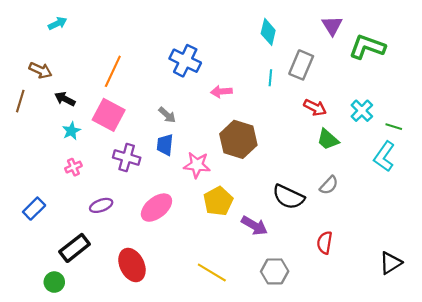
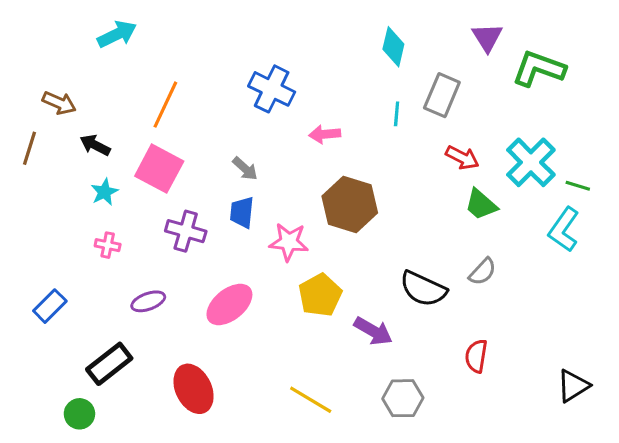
cyan arrow: (57, 23) -> (117, 34), moved, size x1.4
cyan cross: (362, 111) -> (531, 162), size x1.5
pink cross: (73, 167) -> (108, 245), turned 35

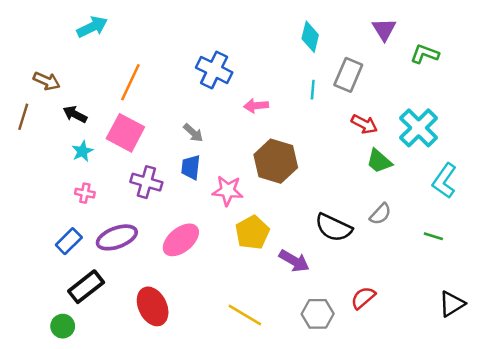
green L-shape: (539, 69) -> (425, 54), size x0.7
green line: (578, 186) -> (433, 236), moved
purple ellipse: (148, 301) -> (117, 237), size x1.5
blue rectangle: (50, 306) -> (69, 241), moved
red semicircle: (476, 356) -> (363, 298), moved, turned 40

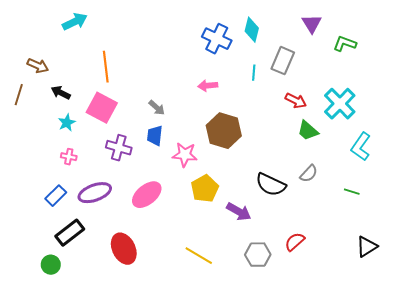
blue cross: (214, 70) -> (217, 39), moved
orange line: (130, 82) -> (106, 67), turned -32

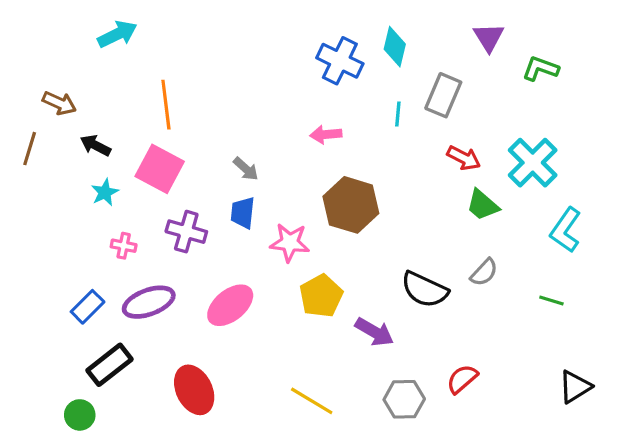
pink cross: (69, 157) -> (124, 246), moved

